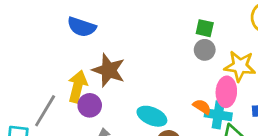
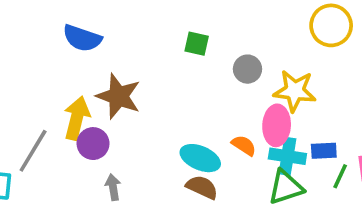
green square: (205, 28) -> (197, 44), moved
cyan cross: (218, 115) -> (287, 156), moved
cyan ellipse: (152, 116) -> (200, 158), moved

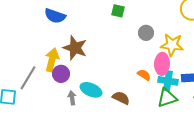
green square: (197, 44) -> (118, 11), moved
cyan ellipse: (200, 158) -> (91, 90), moved

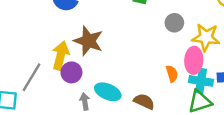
orange semicircle: (144, 75) -> (172, 74), turned 40

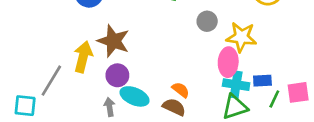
purple circle: (71, 72) -> (117, 75), moved
orange semicircle: (172, 74) -> (181, 90), moved, turned -35

